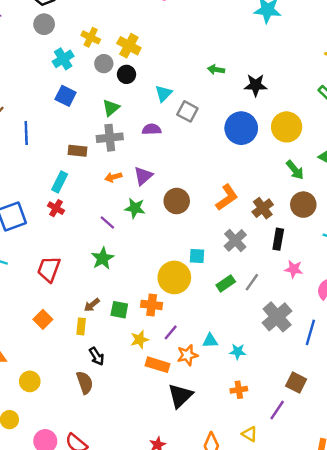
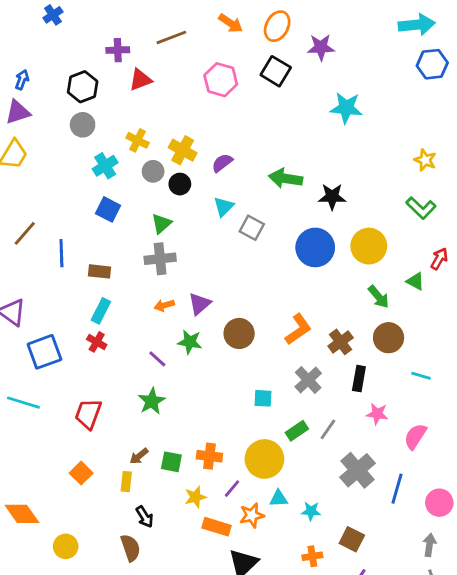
green arrow: (216, 70) -> (286, 178), size x1.6
purple semicircle: (152, 129) -> (222, 163), moved, turned -36
brown rectangle: (78, 151) -> (99, 271), moved
yellow circle: (174, 277) -> (264, 459), moved
brown square: (296, 383) -> (352, 539), moved

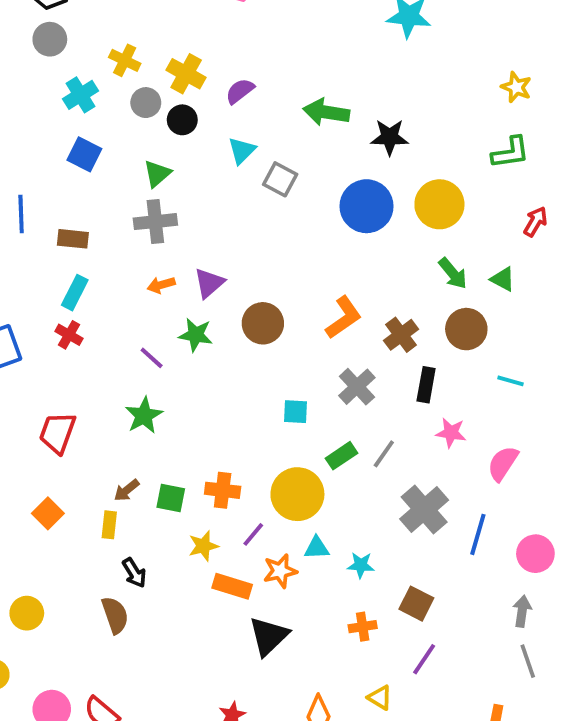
green L-shape: (421, 208) -> (510, 152), turned -52
green triangle: (415, 281) -> (503, 279), moved

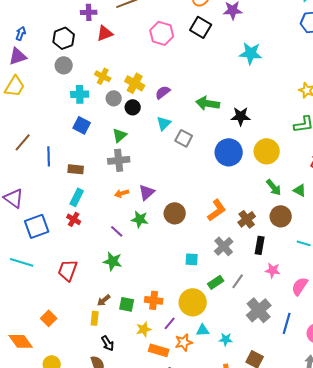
cyan cross: (81, 95) -> (80, 94), turned 30
green star: (144, 415) -> (113, 261), turned -30
orange square: (48, 513) -> (49, 318), moved

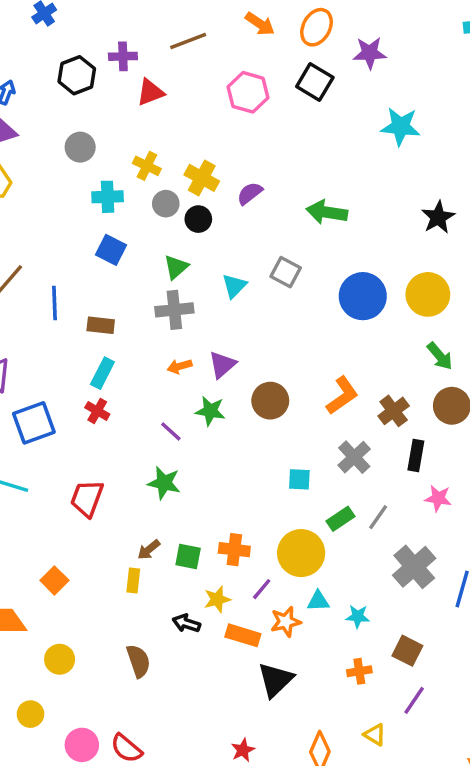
black hexagon: (64, 38) -> (77, 75), moved
black star: (241, 116) -> (438, 217), moved, turned -30
cyan triangle: (164, 123) -> (234, 286), moved
black arrow: (108, 343) -> (186, 623), moved, turned 140

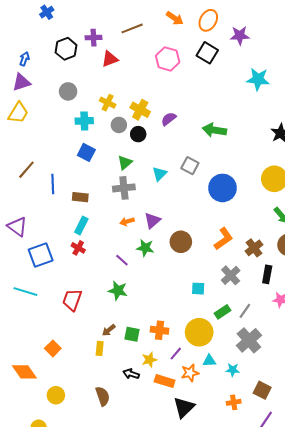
blue circle: (363, 296) -> (222, 188), moved
gray cross: (414, 567) -> (249, 340), moved

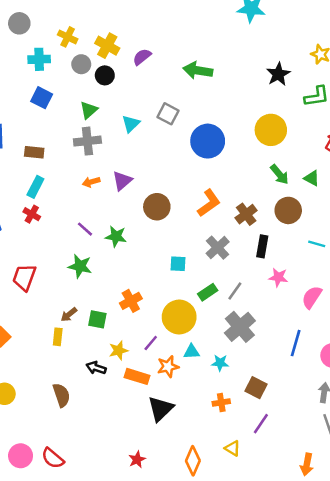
green star: (145, 248) -> (116, 236), moved
orange cross: (160, 330) -> (131, 301), moved, turned -36

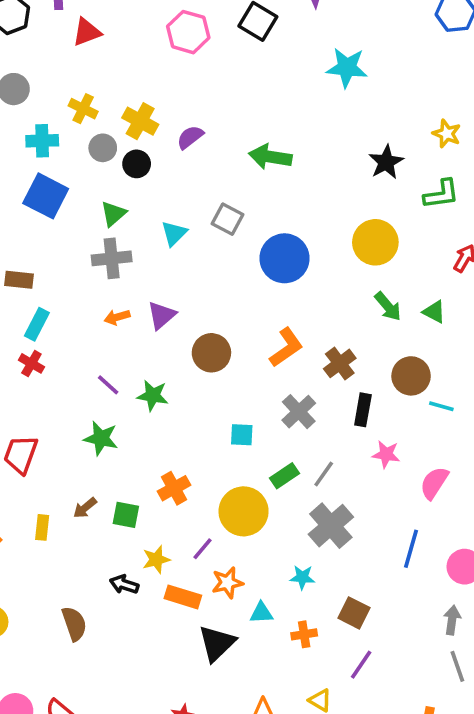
blue square: (42, 98) -> (46, 196), size x1.4
brown rectangle: (34, 152) -> (19, 280), moved
brown circle: (288, 210) -> (411, 376), moved
yellow rectangle: (58, 337) -> (42, 527), moved
cyan triangle: (192, 352) -> (261, 613), moved

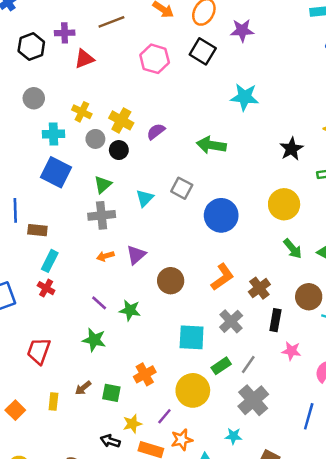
cyan star: (347, 68) -> (245, 97), moved
cyan square: (242, 435) -> (192, 337), size x1.6

